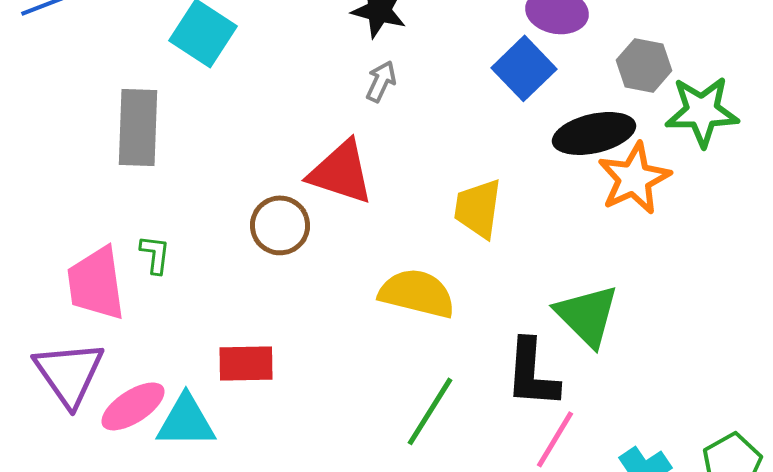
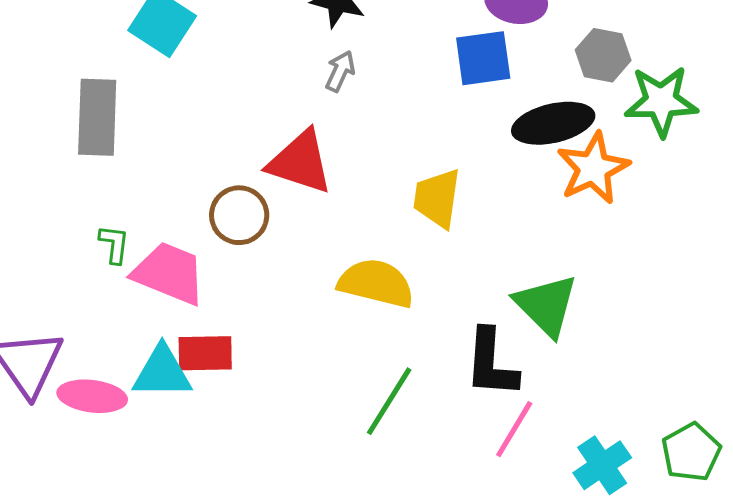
blue square: (524, 68) -> (483, 58), turned 36
pink trapezoid: (96, 283) -> (169, 273), moved, turned 120
pink ellipse: (133, 406) -> (92, 396), turned 40
cyan triangle: (186, 421) -> (162, 372), moved

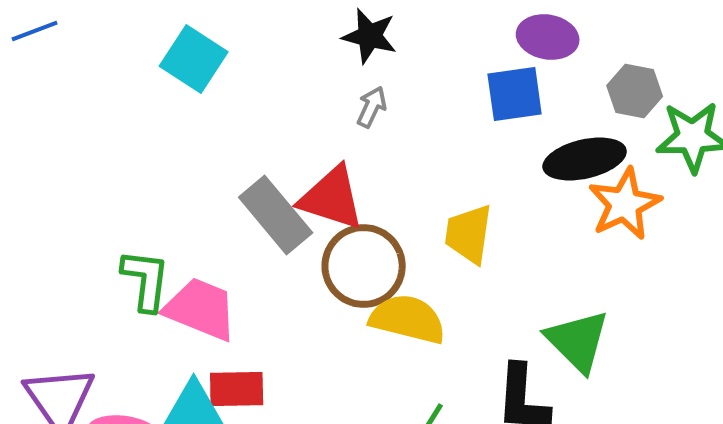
gray rectangle: (97, 117) -> (276, 215), moved, turned -42
brown circle: (239, 215) -> (364, 266), moved, size x1.4
green L-shape: (114, 244) -> (146, 280), size x1.6

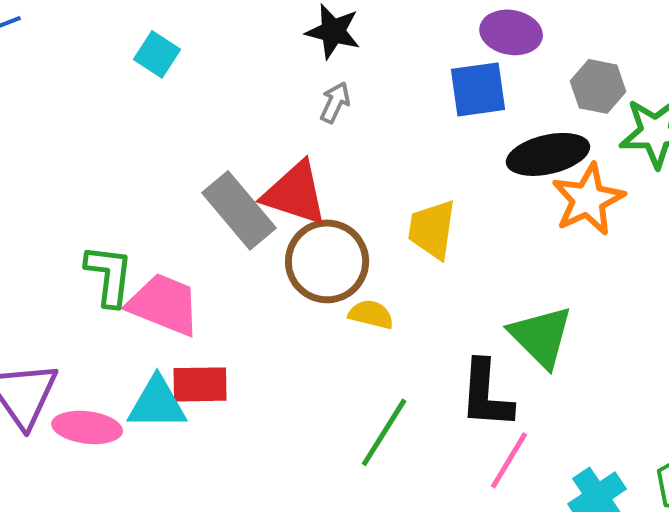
cyan square: (194, 59) -> (157, 54), size x0.7
yellow semicircle: (408, 319) -> (371, 314), size x0.6

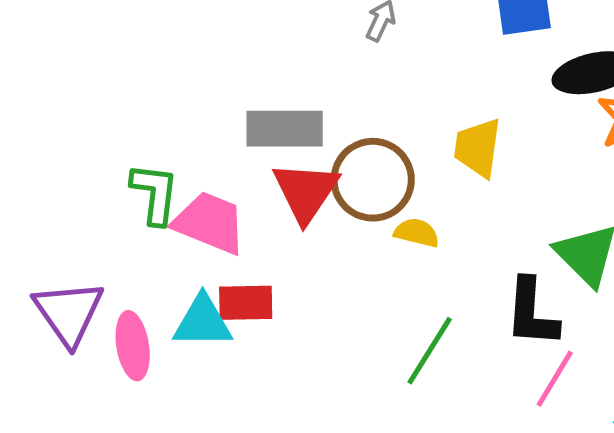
red triangle: (295, 193) -> (306, 192), moved, turned 46
gray rectangle: (239, 210) -> (285, 129), turned -50
pink ellipse: (87, 427) -> (133, 346), turned 74

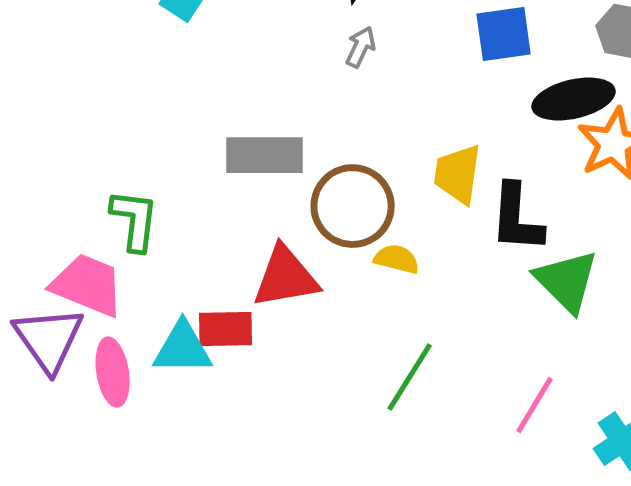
red triangle: (306, 192) -> (286, 277), moved, turned 46
pink trapezoid: (210, 223) -> (88, 285), moved
black L-shape: (532, 313) -> (517, 218), moved

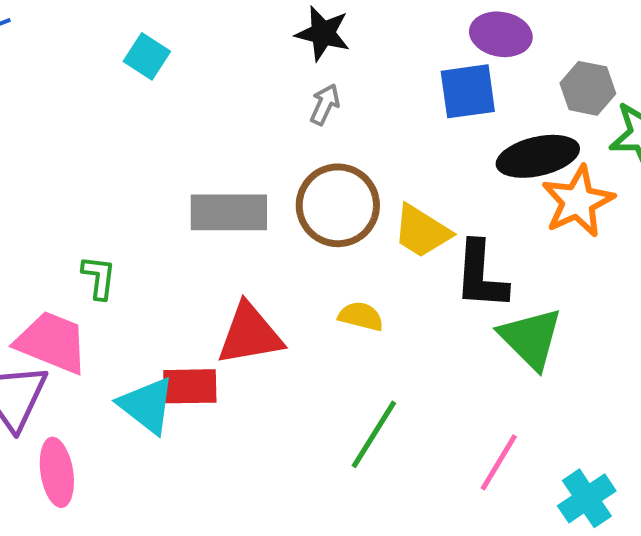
yellow trapezoid: (458, 174) -> (422, 231), turned -66
brown circle: (353, 206) -> (338, 205), moved
green L-shape: (135, 220) -> (99, 277), size x0.7
cyan triangle: (183, 348) -> (147, 405), turned 38
pink ellipse: (113, 372) -> (57, 472), moved

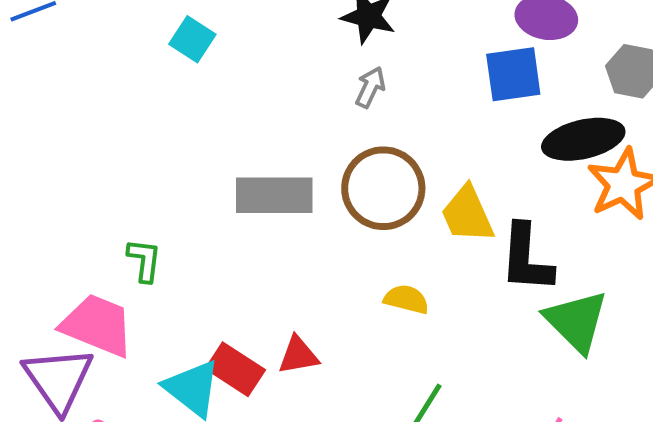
yellow trapezoid: (422, 231) -> (467, 214), turned 34
red triangle: (250, 334) -> (298, 355), moved, size x0.6
red rectangle: (190, 386) -> (235, 369), turned 34

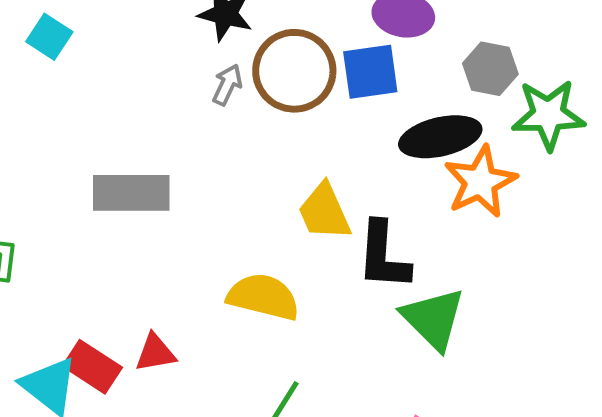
brown circle: (383, 188) -> (294, 71), moved
yellow semicircle: (406, 299) -> (263, 297), size x1.6

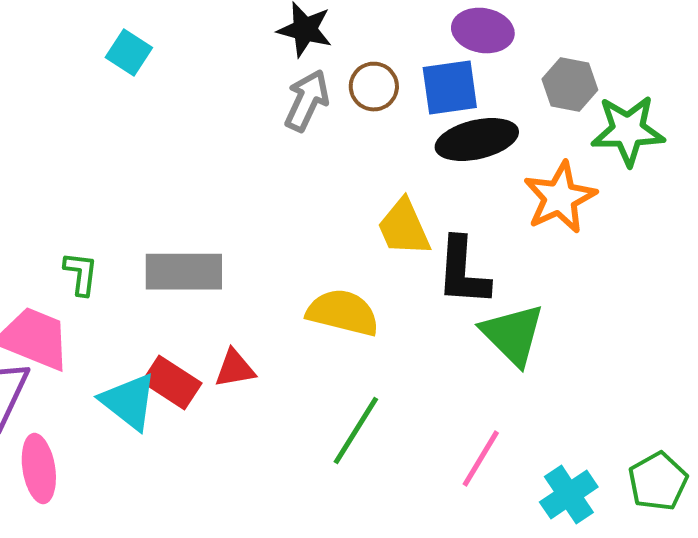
brown circle: (294, 71) -> (374, 87), size x0.6
gray arrow: (227, 85) -> (307, 101), size x1.5
black ellipse: (440, 137) -> (477, 140), moved
gray rectangle: (131, 193) -> (184, 272), moved

